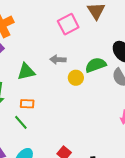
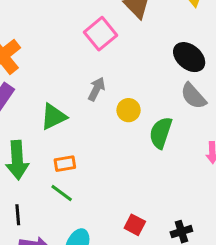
gray arrow: (58, 60) -> (96, 89), turned 126
green semicircle: (96, 65) -> (161, 133), moved, turned -40

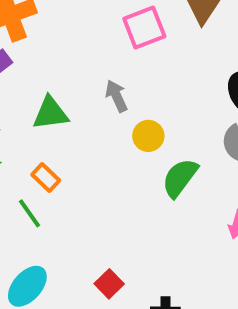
gray arrow: (96, 89) -> (116, 96), turned -70
orange rectangle: (65, 164) -> (46, 178), turned 35

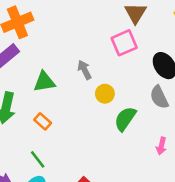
pink square: (144, 27) -> (124, 43), moved
green line: (30, 213) -> (38, 159), moved

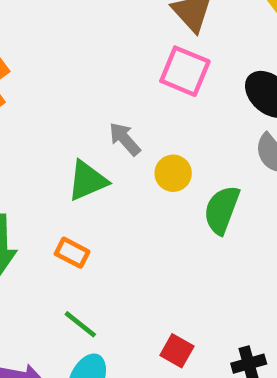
pink square: (124, 43) -> (185, 71), turned -30
green triangle: (44, 82) -> (87, 181), moved

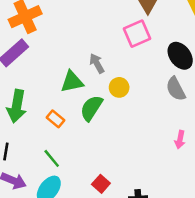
pink square: (185, 71) -> (137, 34), turned 32
green semicircle: (222, 210) -> (91, 108), moved

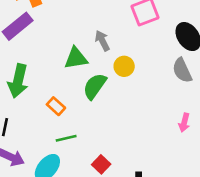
orange rectangle: (55, 119) -> (56, 106), moved
green line: (52, 158) -> (66, 138), moved, turned -66

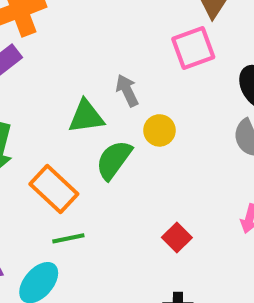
orange rectangle: (56, 106) -> (54, 189), size x1.6
red square: (101, 164) -> (177, 238), moved

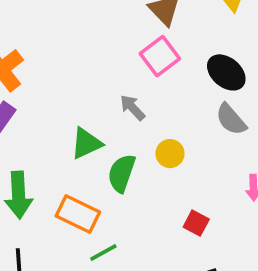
gray arrow: (127, 90) -> (132, 108), moved
yellow circle: (159, 130) -> (170, 154), moved

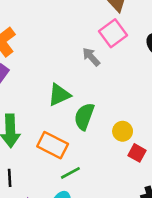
gray arrow: (132, 108) -> (91, 57), moved
yellow circle: (170, 154) -> (123, 131), moved

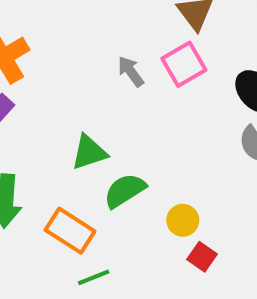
gray arrow: (91, 57) -> (131, 71), moved
green semicircle: (84, 116) -> (125, 191), turned 32

